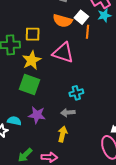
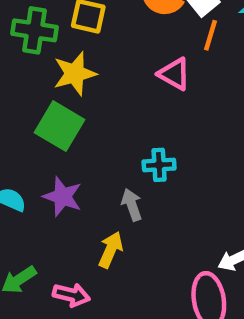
pink triangle: (63, 53) -> (174, 74), moved, size x0.7
gray arrow: (68, 113) -> (132, 205), turned 64

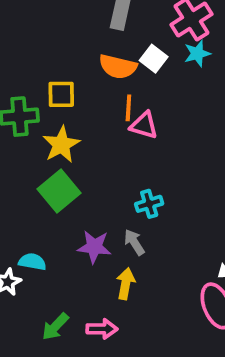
orange line: (210, 35) -> (128, 108), moved
green square: (60, 126) -> (59, 191), turned 33
purple star: (63, 197) -> (94, 247), moved

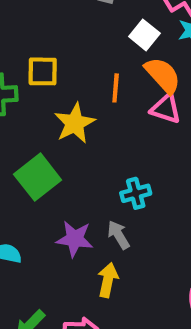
orange semicircle: (118, 67) -> (163, 75), moved, turned -147
pink triangle: (144, 125) -> (166, 109), moved
yellow star: (61, 145) -> (75, 123), moved

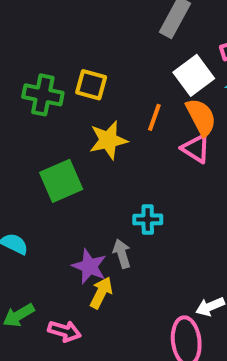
white square: (144, 35) -> (194, 75), size x1.4
purple star: (75, 239) -> (89, 266), moved

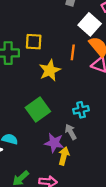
green square: (61, 181) -> (38, 109), moved

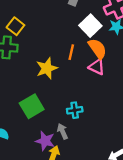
yellow square: (34, 42) -> (15, 26), moved, turned 30

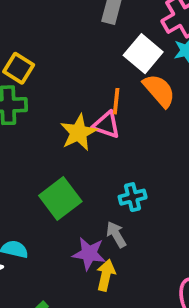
pink triangle: (97, 67) -> (106, 125), moved

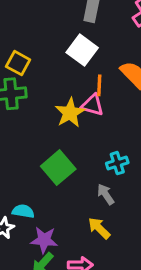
white square: (143, 54) -> (82, 50), moved
purple star: (89, 253) -> (44, 240), moved
yellow arrow: (106, 275) -> (99, 228), turned -55

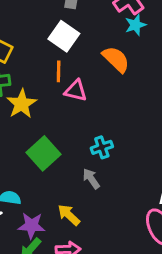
orange line: (99, 85) -> (59, 71), moved
yellow star: (70, 113) -> (22, 104), moved
yellow arrow: (99, 228) -> (69, 215), moved

